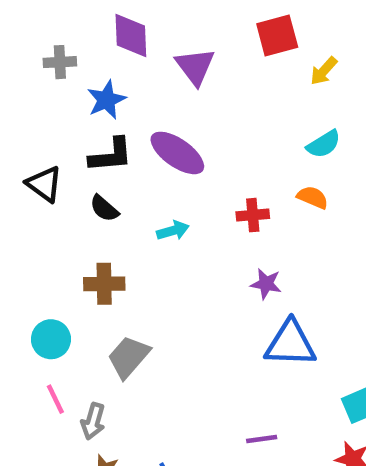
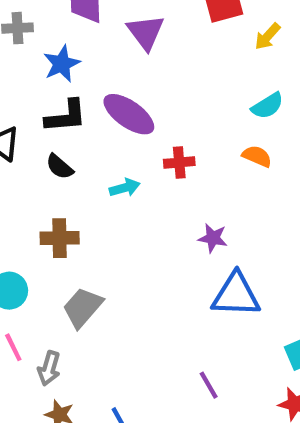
red cross: (253, 215) -> (179, 162), moved
purple line: (262, 439) -> (209, 385), turned 68

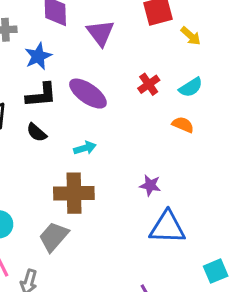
yellow arrow: (267, 36) -> (191, 36), turned -90
red cross: (179, 162) -> (149, 84), moved, turned -30
brown cross: (60, 238) -> (74, 193), moved, size x1.4

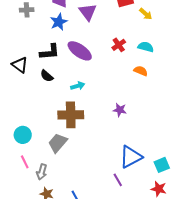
blue star: (38, 56) -> (59, 22), moved
cyan semicircle: (191, 87) -> (146, 47), turned -133
blue triangle: (167, 227) -> (131, 157), moved, turned -30

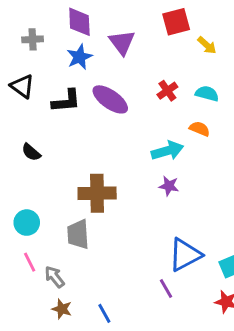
black triangle: (20, 65) -> (22, 86), moved
black semicircle: (47, 76) -> (31, 152), moved
cyan arrow: (78, 86) -> (167, 151), moved, size x1.5
gray trapezoid: (58, 143) -> (78, 234), turned -45
gray arrow: (42, 172) -> (55, 277), turned 126

